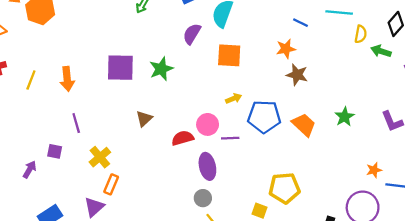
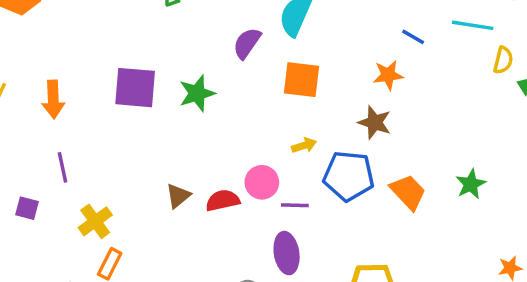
brown star: (297, 75) -> (375, 122), moved
brown triangle: (144, 119) -> (178, 196), moved
purple ellipse: (207, 166) -> (287, 253), moved

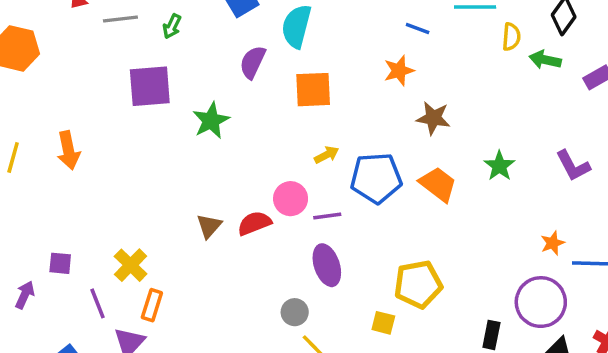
purple square: (135, 88) -> (150, 86), moved
brown star: (375, 122) -> (433, 118), moved
purple line: (63, 167) -> (97, 303), moved

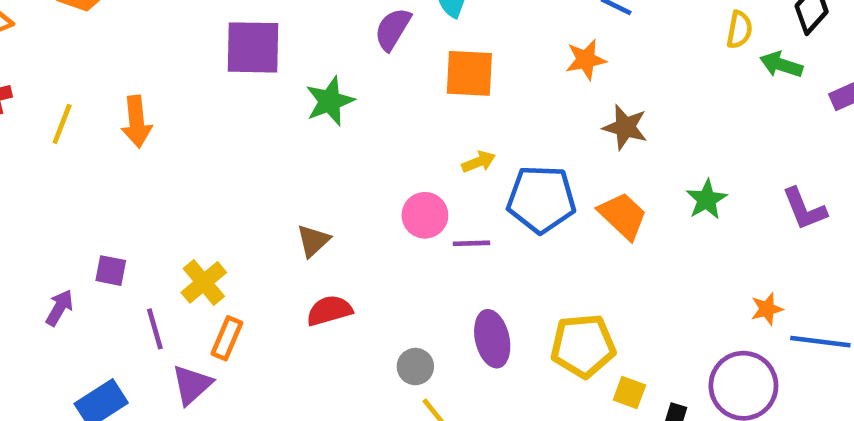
red semicircle: (254, 223) -> (329, 311), moved
purple ellipse: (327, 265) -> (492, 339), moved
yellow square: (383, 323) -> (629, 392), moved

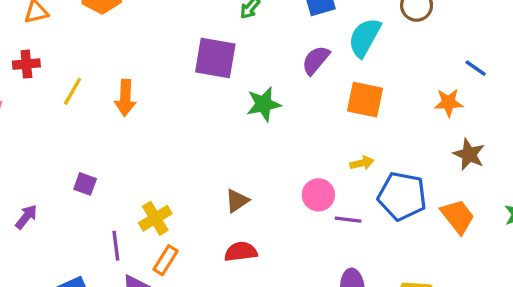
purple square: (111, 271) -> (85, 184), moved
purple arrow: (59, 308) -> (26, 217), moved

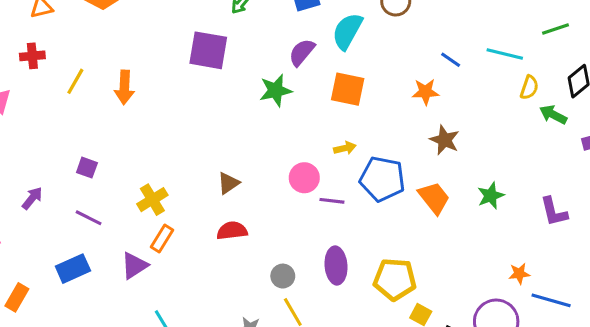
green star: (264, 104) -> (276, 90), moved
purple line: (116, 246) -> (89, 218), moved, turned -56

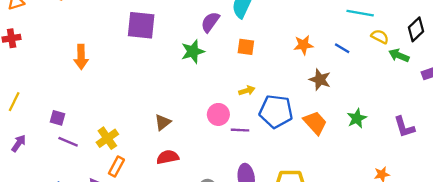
blue line: (451, 60) -> (342, 48), moved
yellow line: (75, 81) -> (14, 102), moved
yellow semicircle: (529, 88) -> (380, 37), turned -78
orange square: (348, 89) -> (246, 47), size x0.7
purple line: (89, 218) -> (68, 142), moved

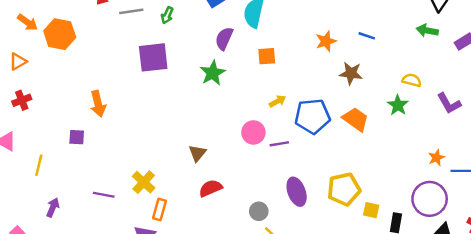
yellow semicircle: (380, 37) -> (412, 80), moved
purple square: (58, 118) -> (77, 137), moved

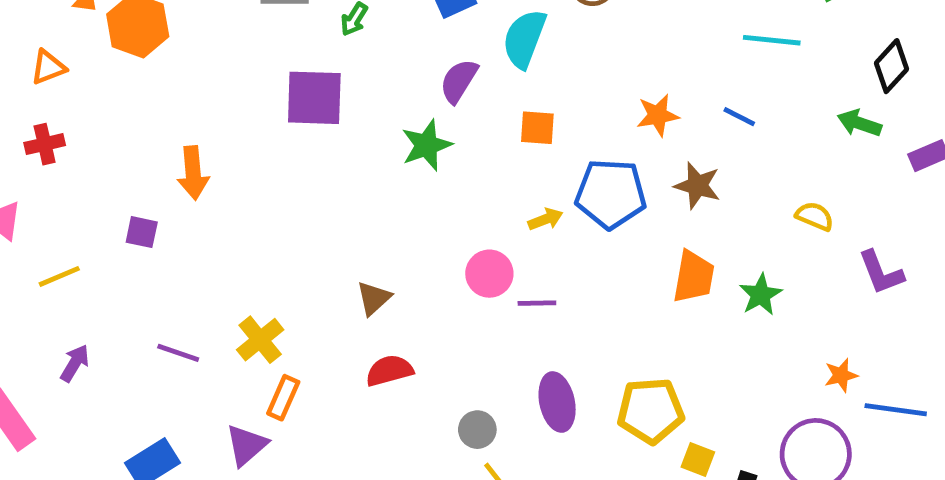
green star: (398, 105) -> (761, 295), moved
blue pentagon: (312, 116) -> (611, 194), moved
orange trapezoid: (356, 119) -> (694, 277), turned 56
yellow line: (39, 165) -> (59, 276), turned 45

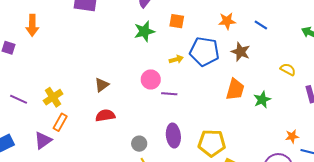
green star: (427, 145) -> (144, 31), moved

